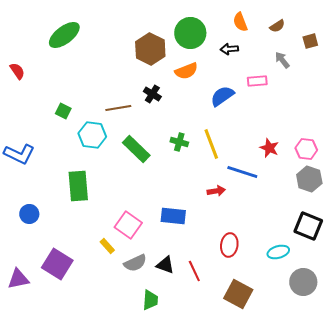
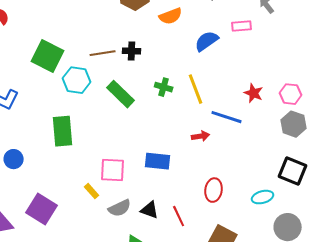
black cross: (152, 94) -> (132, 51), moved, turned -30
green square: (63, 111) -> (48, 56), size x2.0
pink square: (128, 225) -> (113, 170), turned -32

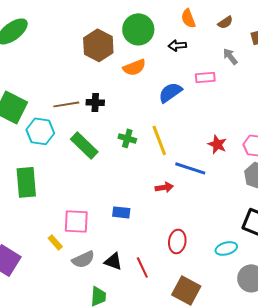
blue rectangle: (158, 161) -> (121, 212), size x0.7

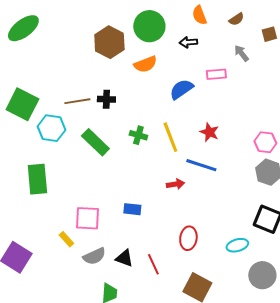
red star: (217, 144) -> (209, 132), moved

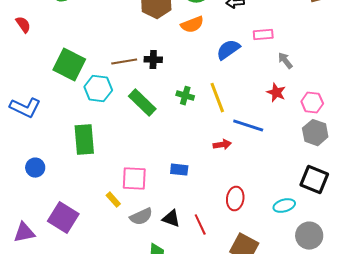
gray arrow: (241, 53) -> (285, 61), moved
red star: (209, 132) -> (276, 93), moved

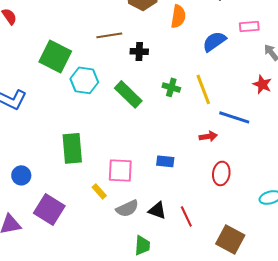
orange semicircle: (192, 25) -> (178, 16), turned -60
brown line: (124, 62) -> (109, 35), moved
green rectangle: (84, 140) -> (72, 148), moved
blue circle: (35, 168) -> (21, 175), moved
red ellipse: (235, 199) -> (221, 173), moved

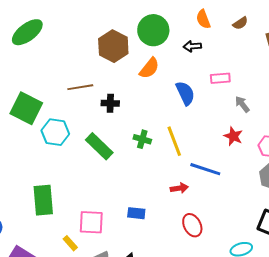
orange semicircle: (178, 16) -> (149, 68), turned 30
blue semicircle: (214, 41) -> (185, 93), turned 100
red ellipse: (221, 173) -> (192, 225), turned -35

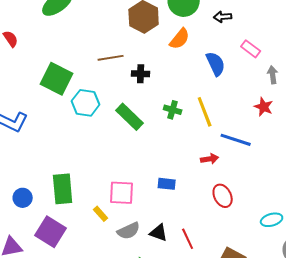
pink rectangle: (220, 78) -> (251, 49), turned 42
gray arrow: (242, 104) -> (273, 75), turned 30
green rectangle: (43, 200) -> (63, 189), moved

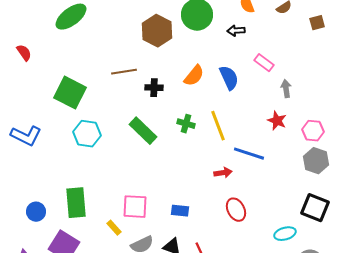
orange semicircle: (180, 39) -> (194, 76), moved
cyan hexagon: (86, 103) -> (87, 134), moved
blue rectangle: (167, 184) -> (180, 211), moved

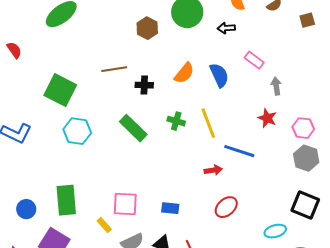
brown hexagon: (157, 31) -> (147, 28), size x0.7
red ellipse: (236, 210) -> (226, 207), turned 75

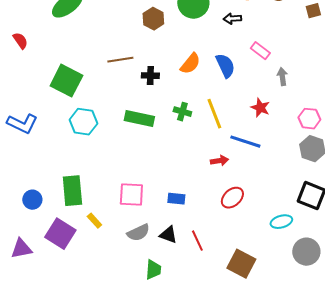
red star: (267, 118) -> (260, 108), moved
green rectangle: (133, 128) -> (139, 119), turned -32
yellow rectangle: (104, 225) -> (94, 221), moved

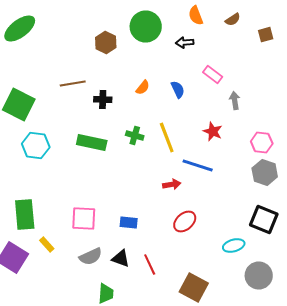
orange semicircle: (190, 64) -> (143, 88), size x0.7
blue semicircle: (225, 66) -> (178, 90), size x0.7

